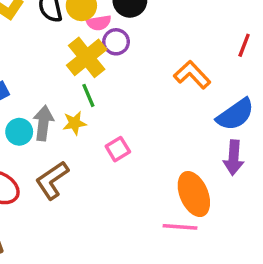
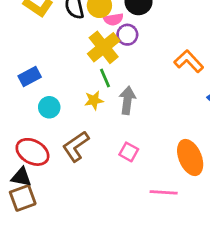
gray arrow: (43, 123) -> (127, 100), moved
pink square: (118, 149) -> (129, 152), moved, turned -30
pink line: (180, 227) -> (164, 192), moved

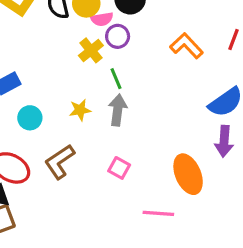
yellow cross: (104, 47) -> (91, 50), size x0.7
orange L-shape: (189, 61) -> (186, 46), moved
green line: (105, 78) -> (116, 79), moved

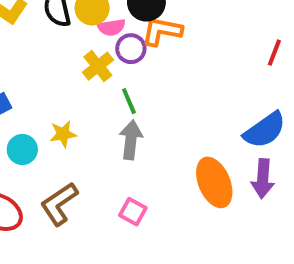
orange L-shape: (186, 46) -> (162, 31), moved, turned -36
yellow star: (80, 110) -> (63, 134), moved
orange ellipse: (188, 174) -> (214, 182), moved

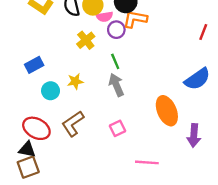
yellow cross: (98, 66) -> (86, 40), moved
gray arrow: (131, 140) -> (116, 85), turned -30
purple arrow: (263, 179) -> (194, 135), moved
pink square: (133, 212) -> (117, 128), turned 35

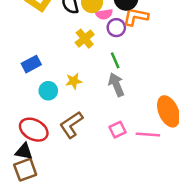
pink line: (147, 162) -> (148, 134), moved

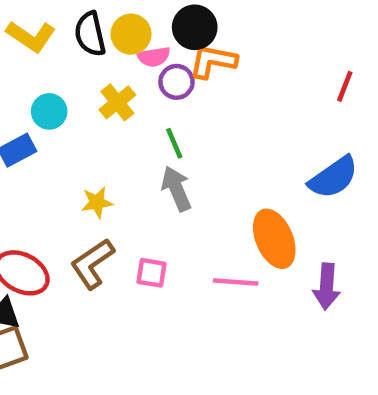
yellow star: (74, 81) -> (97, 202), moved
cyan circle: (48, 91) -> (49, 111), moved
pink square: (117, 130) -> (151, 273), moved, turned 35

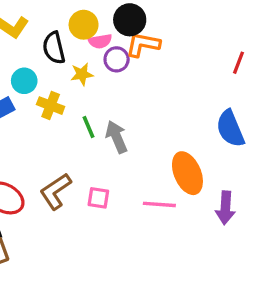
black semicircle: (90, 34) -> (54, 48), moved
yellow cross: (117, 102) -> (51, 106), moved, turned -30
green line: (174, 143) -> (89, 127), moved
blue semicircle: (333, 177) -> (230, 129), turned 102
yellow star: (97, 202) -> (82, 74), moved

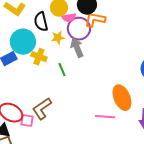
purple circle: (117, 59) -> (79, 29), size x1.5
cyan circle: (24, 81) -> (23, 42), size x1.6
gray arrow: (117, 137) -> (77, 48), moved
pink square: (98, 198) -> (27, 121), moved

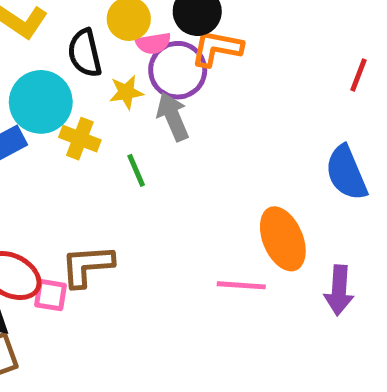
brown L-shape: (42, 109) -> (87, 266), turned 30

